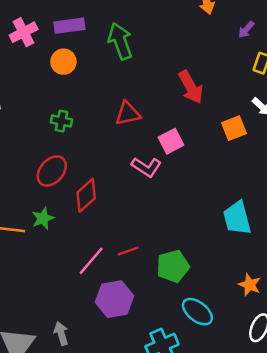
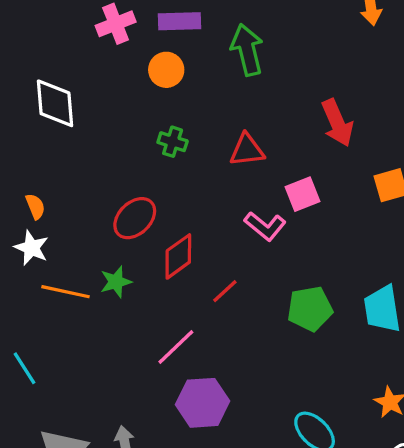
green cross: (61, 121) -> (173, 142), moved
red line: (128, 251) -> (225, 291), moved, turned -30
green pentagon: (173, 266) -> (310, 309), moved

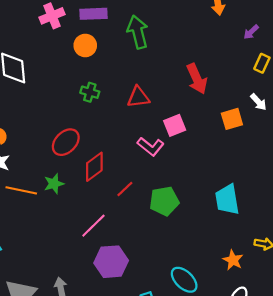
green pentagon: (310, 309) -> (164, 201), moved

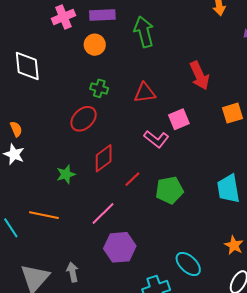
red ellipse: (66, 142) -> (84, 119), moved
orange line: (21, 190) -> (44, 215), moved

